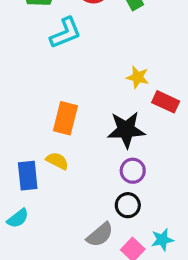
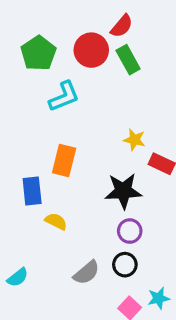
orange rectangle: (65, 118) -> (64, 161), moved
blue rectangle: (28, 176) -> (32, 191), moved
gray semicircle: (100, 235) -> (86, 273), moved

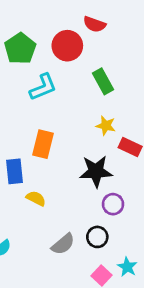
red semicircle: (122, 26) -> (94, 24), turned 70
green rectangle: (128, 60) -> (103, 81), moved
purple circle: (130, 231) -> (113, 204), moved
cyan star: (159, 298) -> (127, 267), turned -30

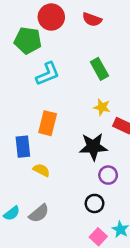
red circle: (67, 46) -> (51, 17), moved
green pentagon: (20, 49) -> (28, 40), turned -30
gray semicircle: (63, 244) -> (39, 213), moved

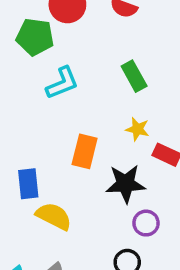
orange rectangle: (48, 123) -> (85, 151), moved
yellow semicircle: (41, 170) -> (54, 216), size x1.5

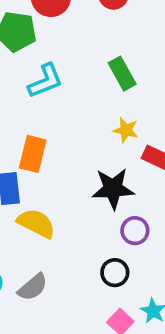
orange rectangle: (85, 151) -> (33, 154), moved

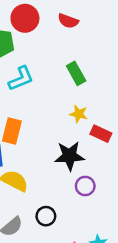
black circle: (115, 273) -> (46, 216), moved

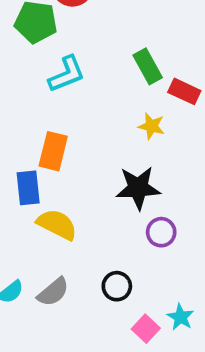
red rectangle: (101, 134) -> (184, 91), moved
black circle: (46, 216) -> (117, 286), moved

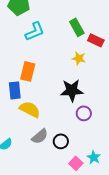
gray semicircle: (53, 292) -> (40, 136), moved

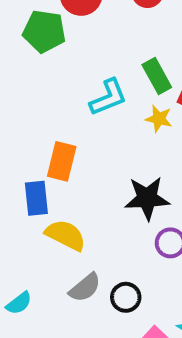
cyan L-shape: (35, 31) -> (108, 97), moved
yellow star: (79, 58) -> (159, 119), moved

